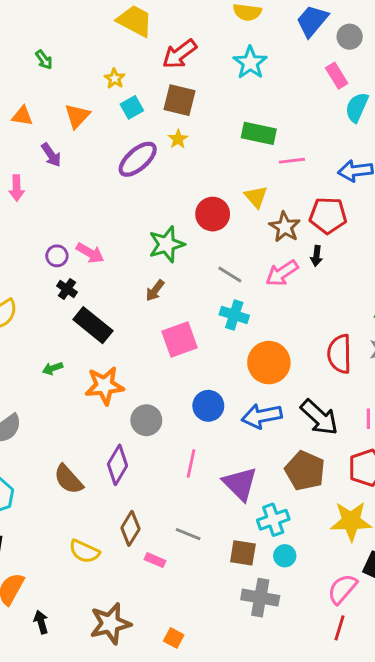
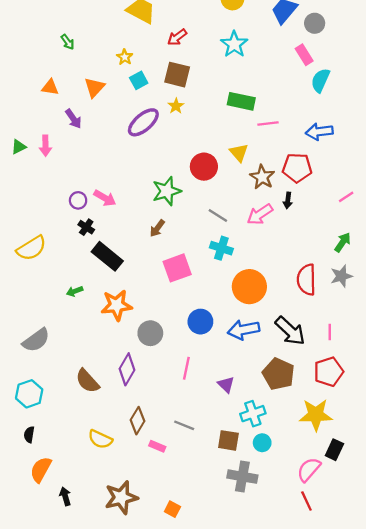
red arrow: (179, 54) -> (177, 37), size x0.7
purple triangle: (240, 484) -> (226, 384), size x0.6
red line: (340, 628) -> (306, 501), turned -42

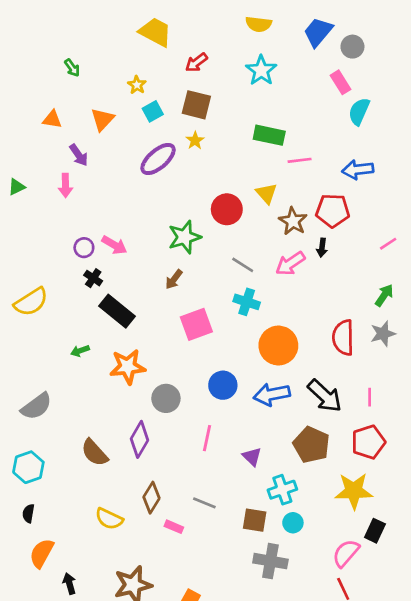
pink arrow: (45, 146) -> (65, 185), moved

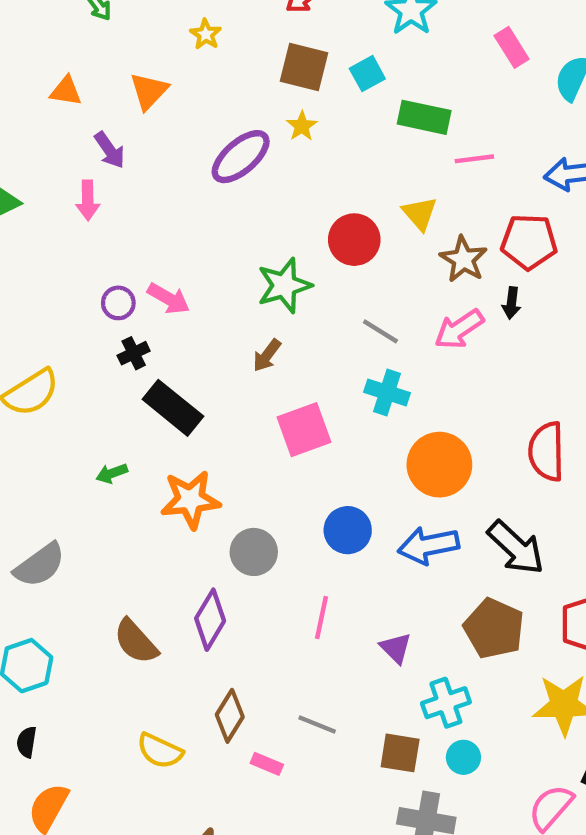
pink rectangle: (341, 82) -> (512, 47), moved
cyan square: (153, 111) -> (367, 74), moved
black cross: (93, 278) -> (134, 353), turned 30

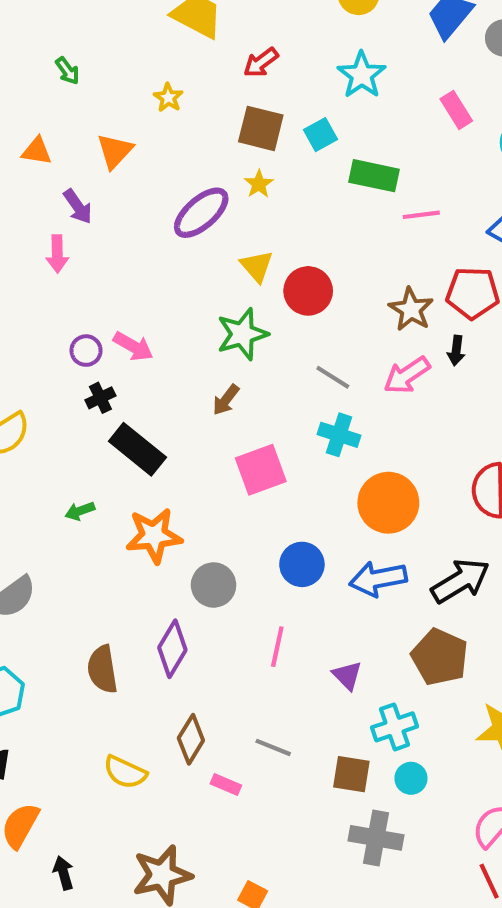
yellow triangle: (420, 213) -> (257, 266), moved
black arrow: (516, 548) -> (460, 581), turned -74
brown semicircle: (136, 642) -> (102, 669), turned 33

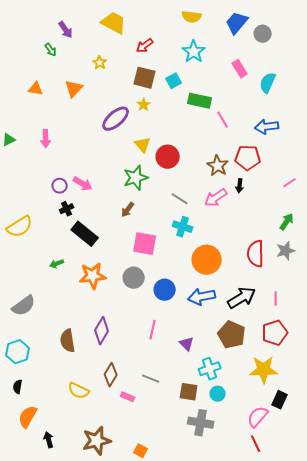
purple arrow: (78, 207) -> (66, 30), moved
pink line: (421, 215) -> (223, 120), turned 66
pink square: (261, 470) -> (145, 244), turned 30
gray circle: (214, 585) -> (134, 278), moved

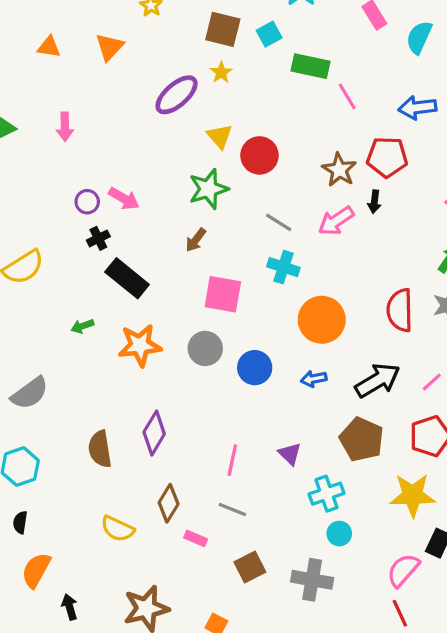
blue arrow: (202, 297) -> (314, 379), size x0.6
pink line: (276, 299) -> (432, 382), turned 48
pink line: (153, 330) -> (232, 460), moved
brown square: (189, 392) -> (250, 567), moved, turned -36

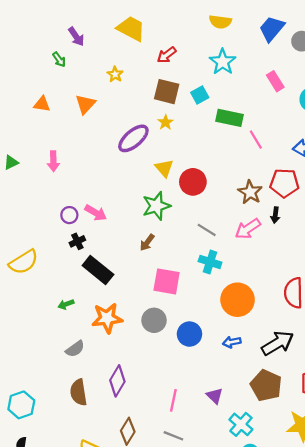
gray semicircle: (30, 393) -> (75, 349), moved, size x0.7
cyan cross: (326, 494) -> (241, 424), turned -30

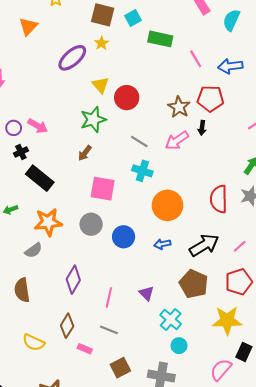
pink line: (256, 140) -> (196, 59), moved
gray semicircle: (75, 349) -> (34, 250), moved
purple diamond: (117, 381) -> (73, 280), moved

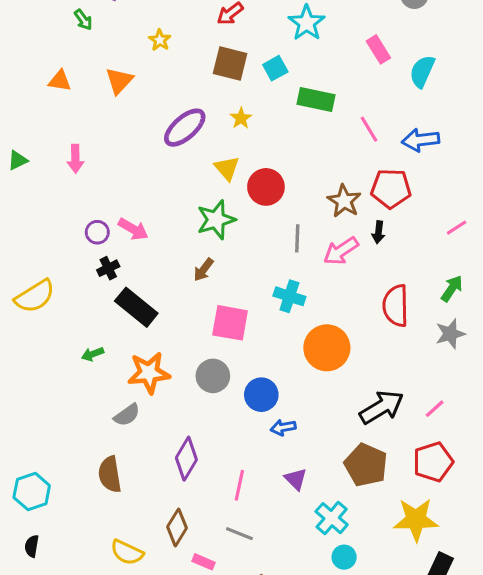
yellow star: (102, 43) -> (241, 118), moved
gray line: (139, 142) -> (297, 238), moved, turned 60
red semicircle: (219, 199) -> (396, 306), moved
blue arrow: (162, 244) -> (283, 427), moved

